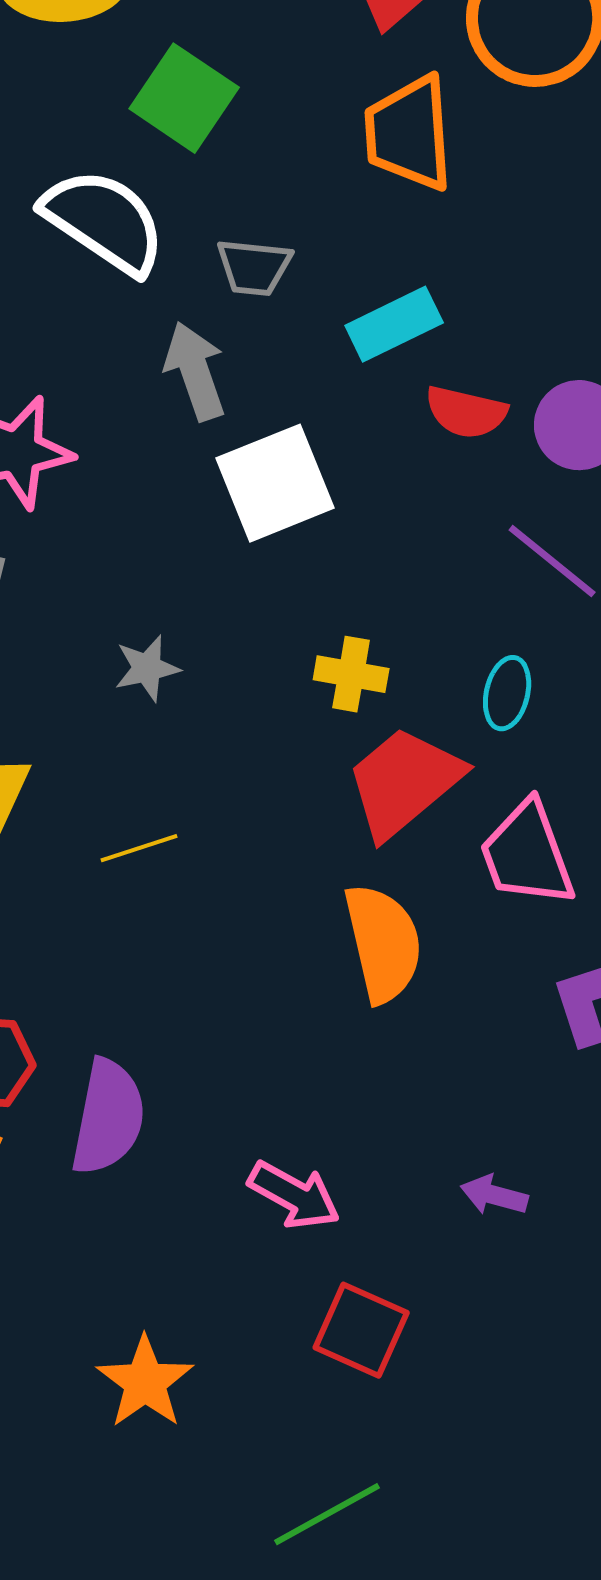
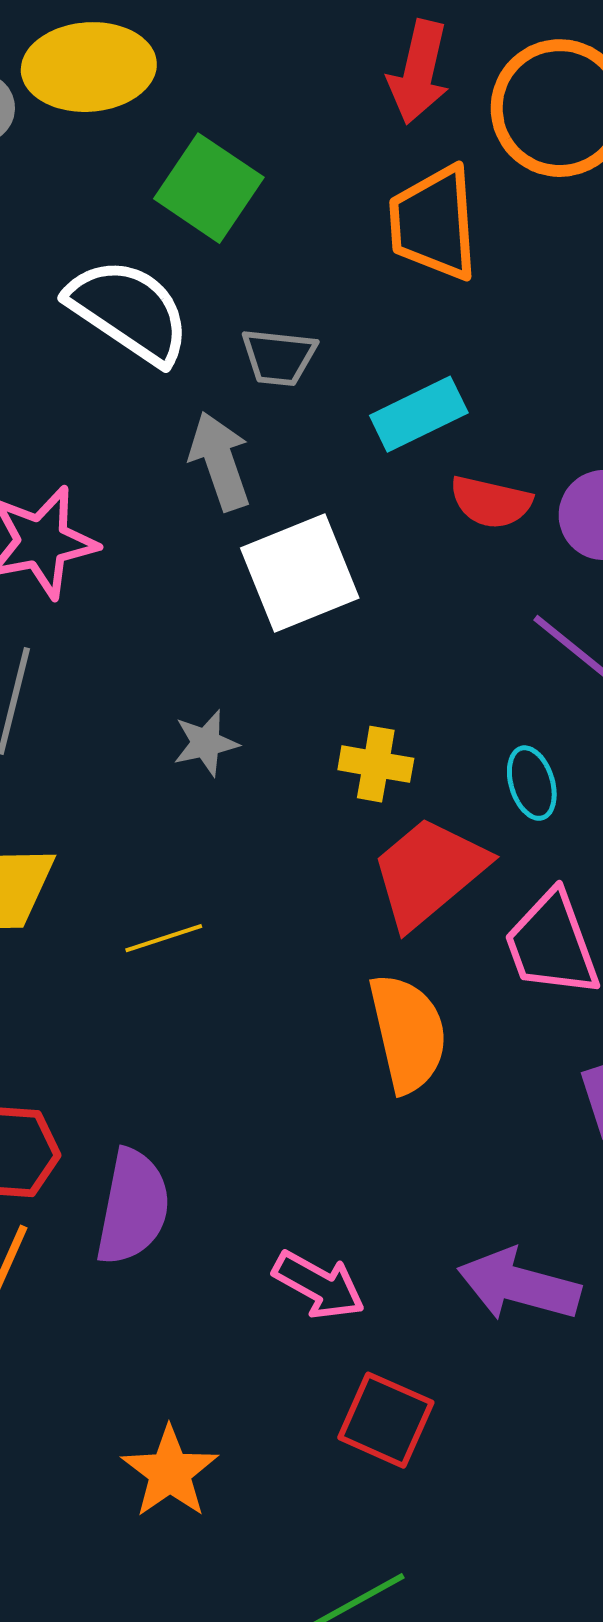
gray star: (147, 668) -> (206, 743), moved
cyan ellipse: (507, 693) -> (532, 783), turned -30
purple arrow: (494, 1195) -> (519, 1285), size x1.8

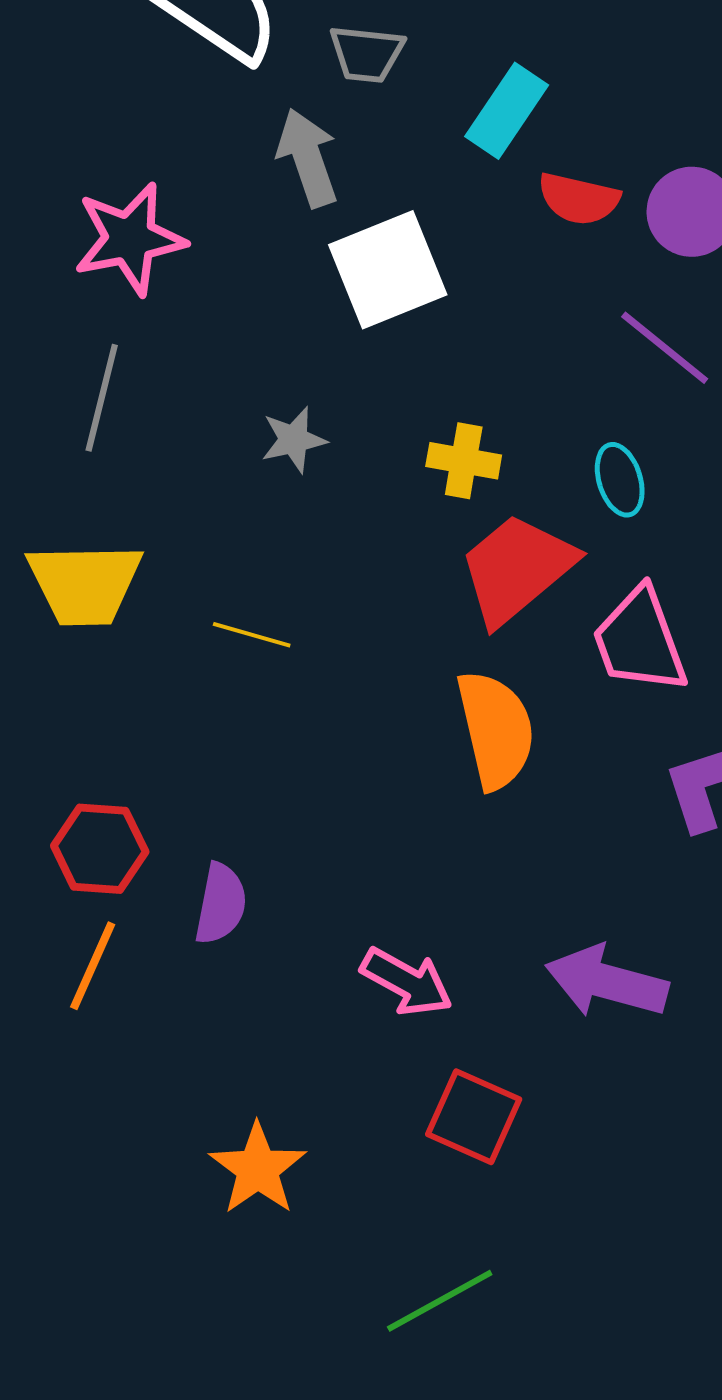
cyan rectangle: (419, 414) -> (507, 111), turned -30
yellow line: (164, 938) -> (252, 635), turned 34
purple semicircle: (133, 1207) -> (221, 904), size x0.7

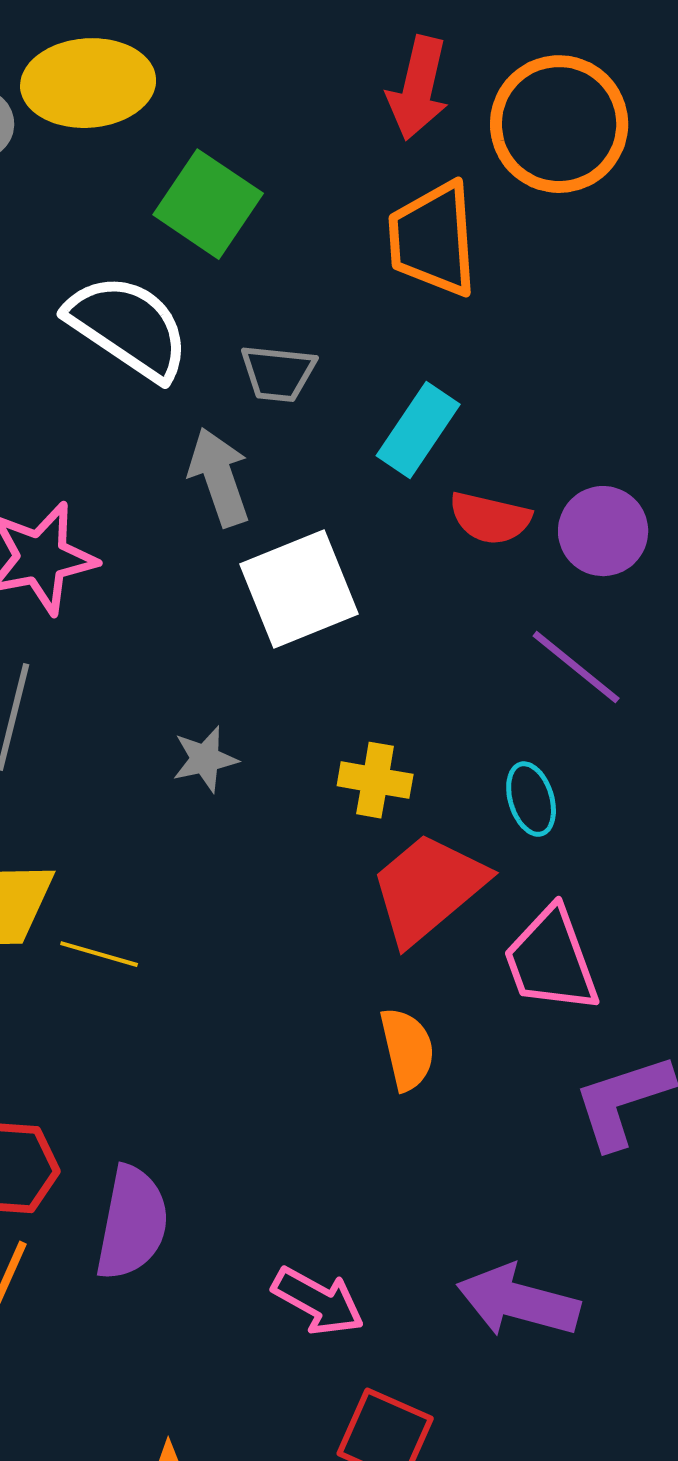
yellow line: (252, 635) -> (99, 954), moved
orange semicircle: (496, 730) -> (407, 1049), size x0.7
purple semicircle: (221, 904) -> (132, 1223), size x1.4

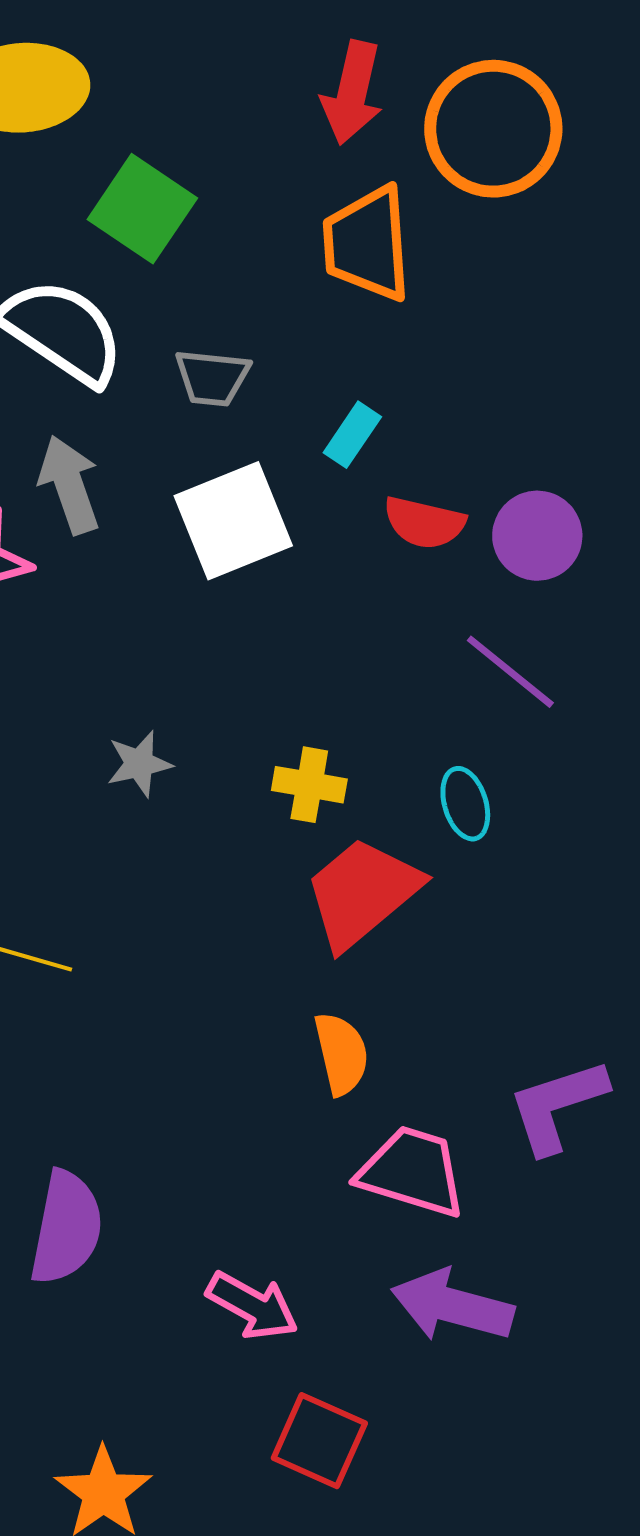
cyan rectangle: (418, 430) -> (352, 435), size x0.7
gray arrow: (219, 477) -> (69, 485), moved
white square: (299, 589) -> (233, 521), moved
pink trapezoid: (551, 960) -> (412, 1172), moved, turned 127

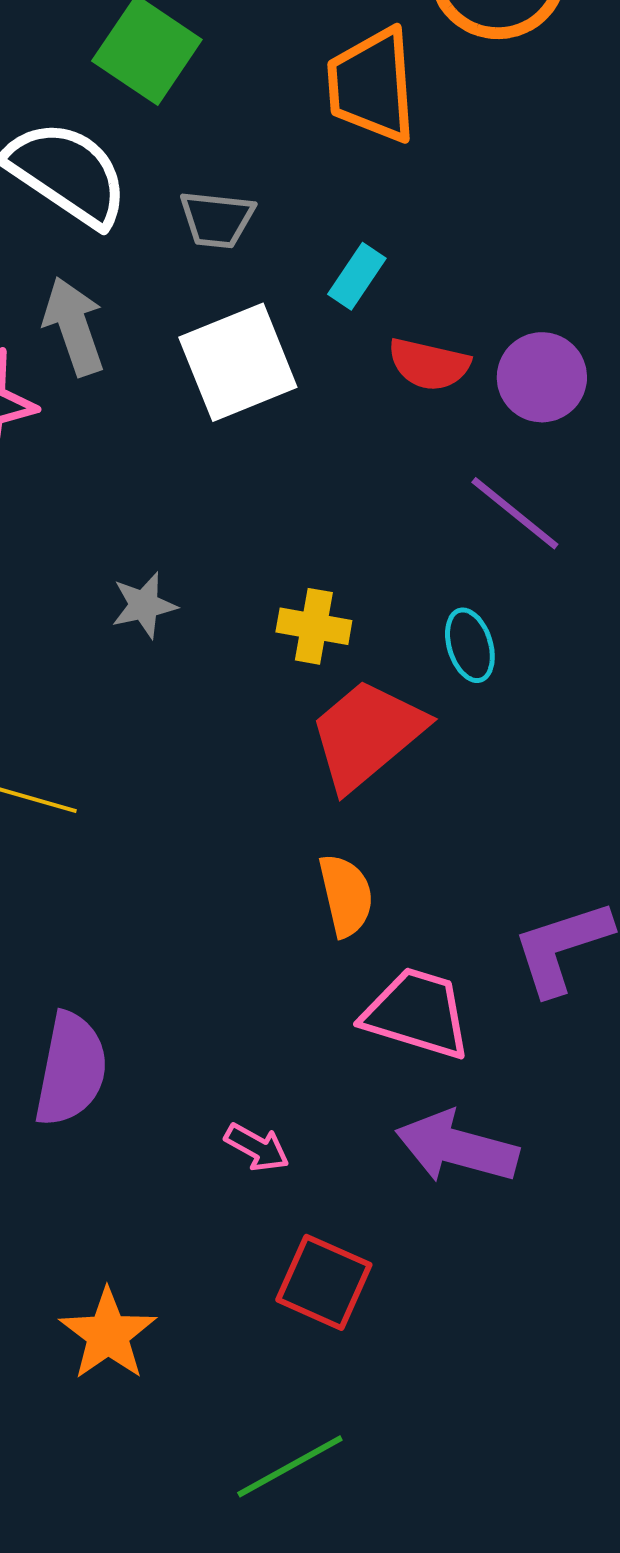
pink arrow: (252, 1306) -> (257, 1147), size x0.7

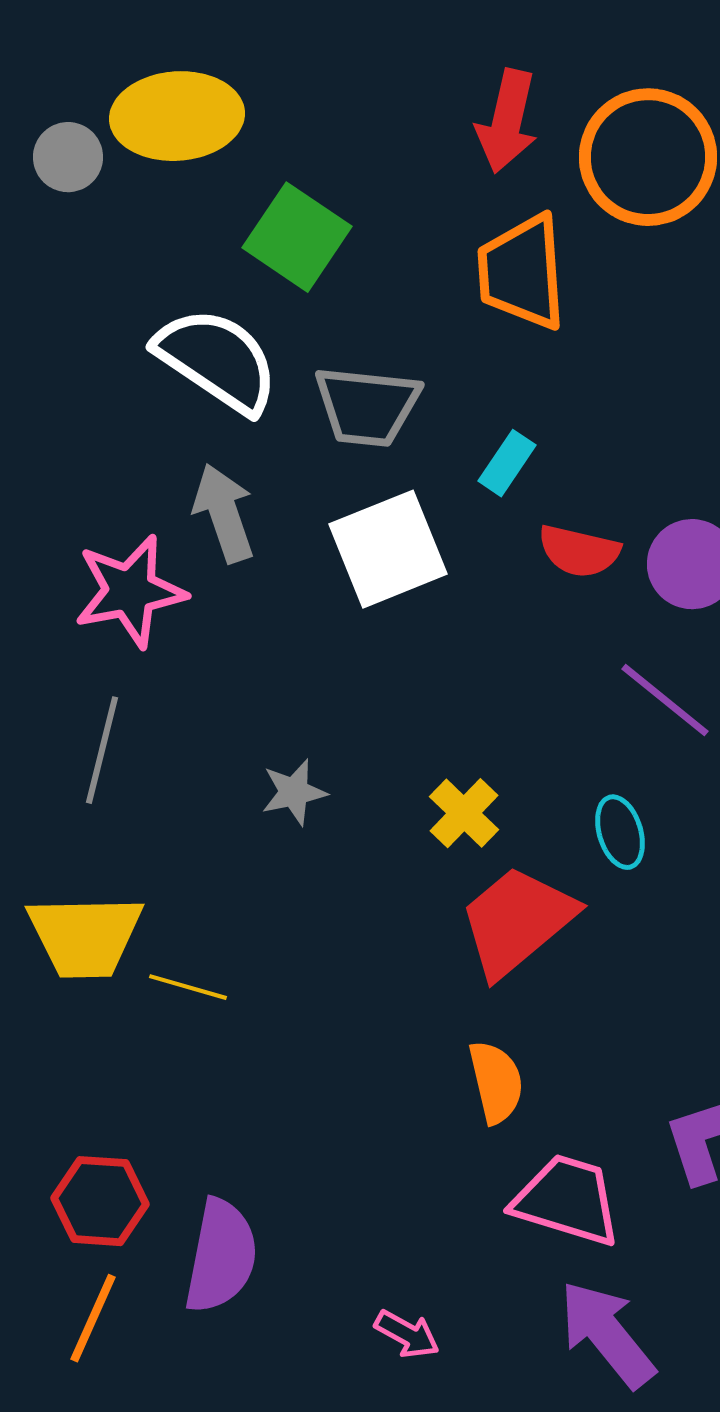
gray trapezoid: (217, 219) -> (367, 406), size x1.4
yellow cross: (314, 626) -> (464, 813), turned 34
purple arrow: (457, 1147) -> (607, 1334), turned 36

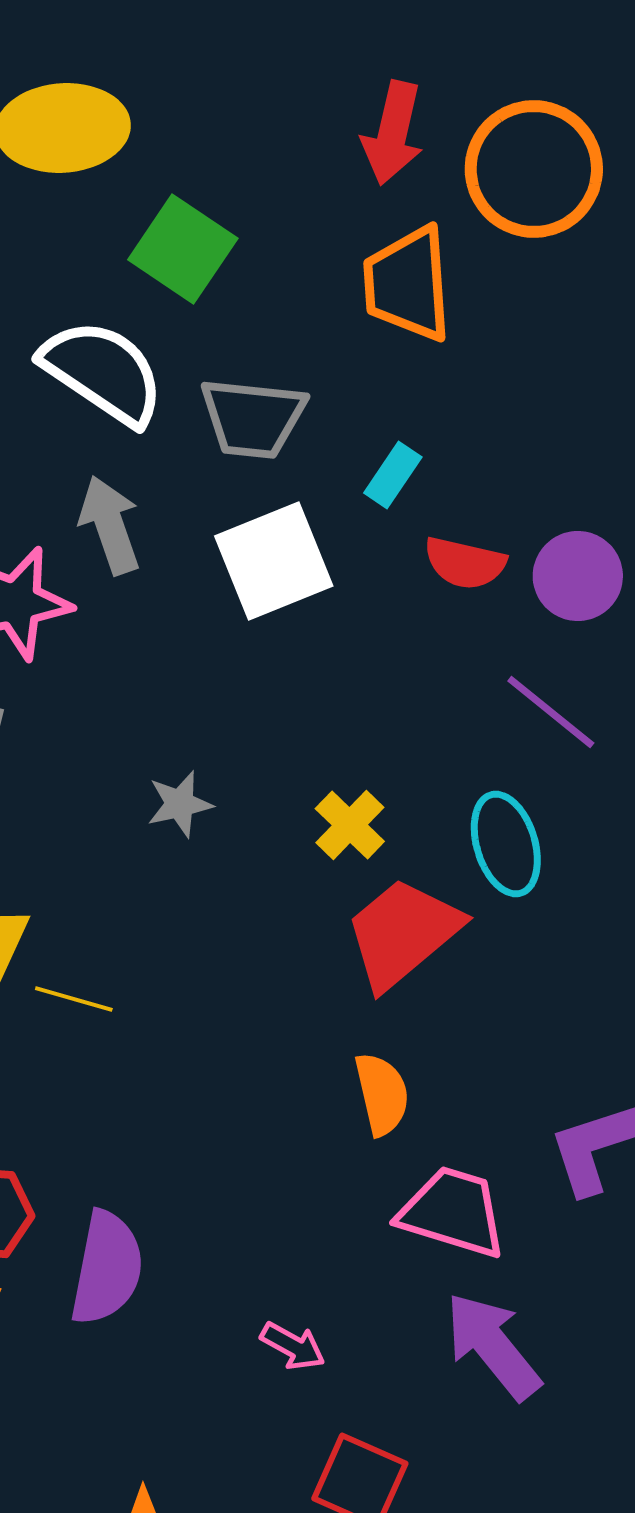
cyan ellipse: (620, 832) -> (506, 844), size x1.4

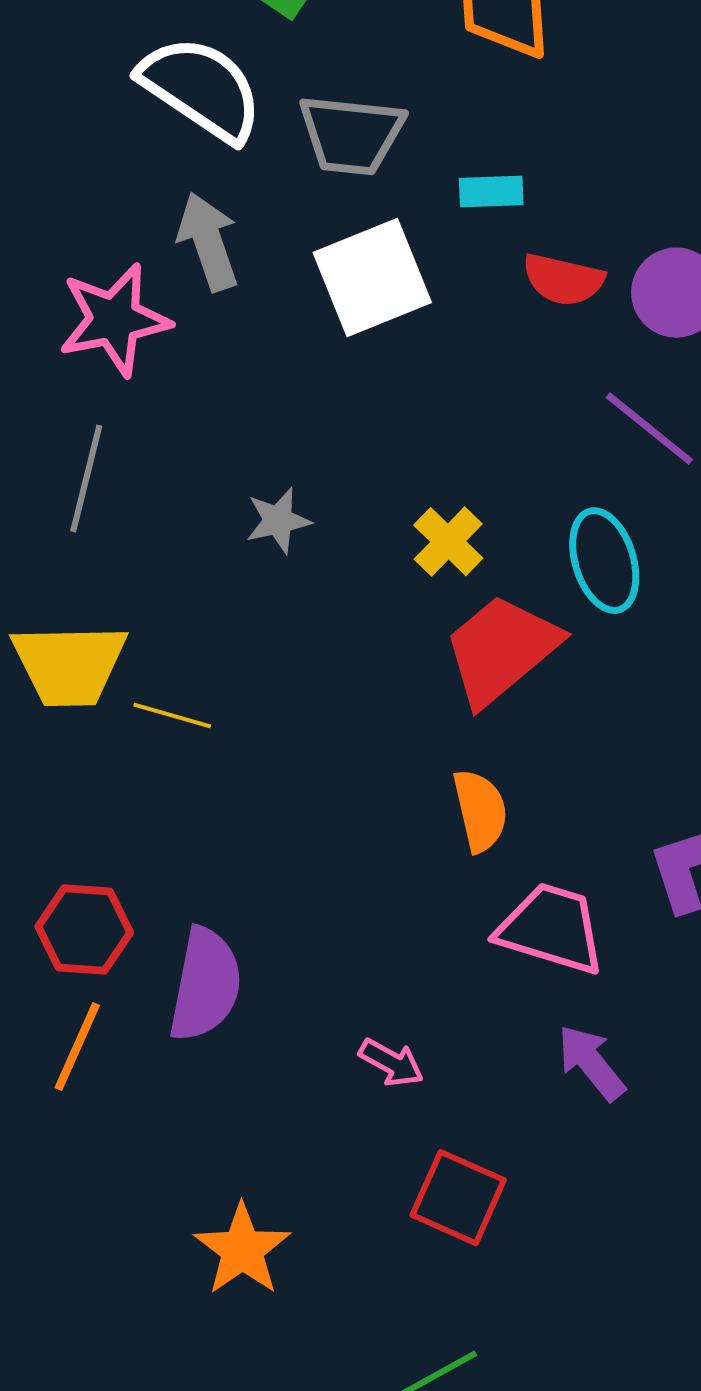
cyan rectangle: (393, 475) -> (491, 192), turned 54
purple arrow: (493, 1346) -> (591, 1063), size x0.7

